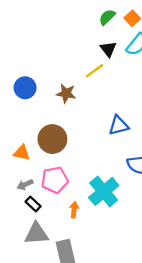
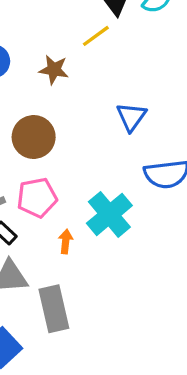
blue triangle: (119, 125) -> (131, 117), turned -40

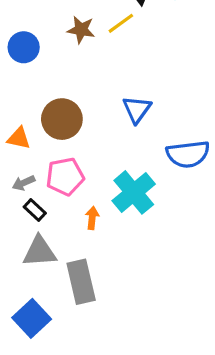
brown star: (54, 70) -> (81, 30), moved
blue triangle: (131, 117) -> (137, 109), moved

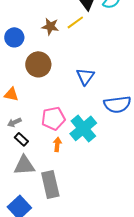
brown circle: (62, 119) -> (38, 64), moved
pink pentagon: (65, 176) -> (53, 118), moved

